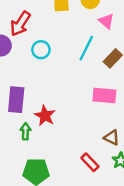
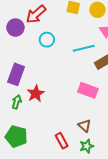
cyan line: (86, 48) -> (84, 48), turned 35

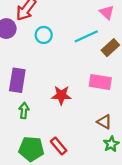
red star: (36, 94) -> (61, 95), moved, turned -30
red rectangle: (62, 141) -> (59, 146), moved

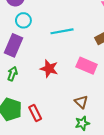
cyan circle: (44, 35) -> (23, 20), moved
cyan line: (86, 36) -> (62, 31), moved

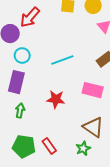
brown triangle: (81, 102) -> (93, 127), size x1.5
green star: (82, 123) -> (83, 148), moved

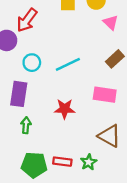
cyan circle: (22, 55) -> (32, 63), moved
red rectangle: (49, 146) -> (62, 162), turned -42
green star: (83, 148) -> (89, 162), moved

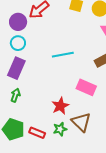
cyan circle: (32, 63) -> (18, 43), moved
red star: (65, 109) -> (60, 106), moved, turned 30
green star: (89, 162) -> (60, 129), moved

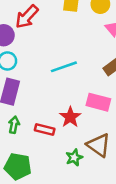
red star: (60, 106) -> (70, 117), moved
red rectangle: (37, 133) -> (45, 129), moved

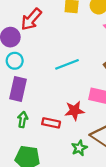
red star: (70, 117) -> (74, 111), turned 30

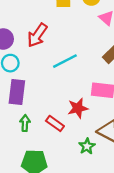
red arrow: (31, 19) -> (37, 35), moved
red rectangle: (51, 123) -> (55, 123), turned 30

